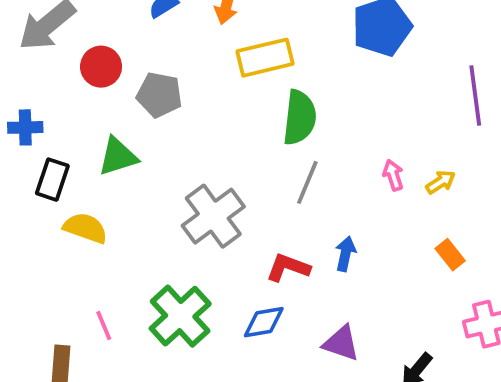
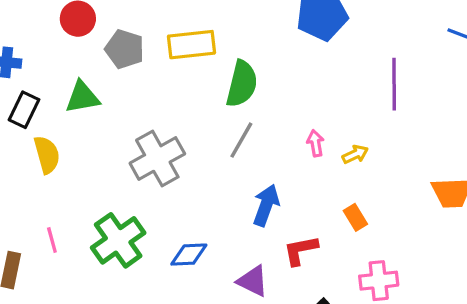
yellow rectangle: (265, 58) -> (192, 45), moved
yellow semicircle: (85, 228) -> (47, 155), turned 48
blue arrow: (345, 254) -> (266, 205), size x1.4
red L-shape: (288, 268) -> (301, 250), moved, turned -39

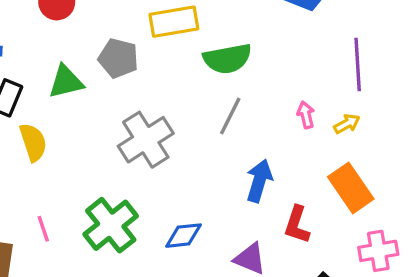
gray pentagon: (125, 49) -> (118, 58), moved
green semicircle: (242, 84) -> (227, 59), turned 69
purple line: (394, 84) -> (358, 64), moved
orange rectangle: (355, 217) -> (351, 188), size x1.8
red L-shape: (301, 250) -> (297, 225), turned -57

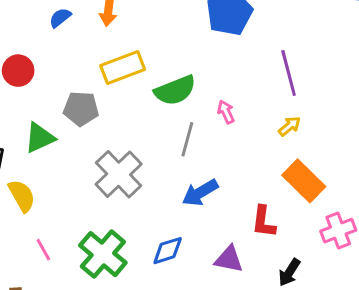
pink arrow: (306, 115) -> (226, 112), moved
blue arrow: (259, 181) -> (200, 193), moved, turned -126
pink line: (43, 229) -> (43, 250), moved

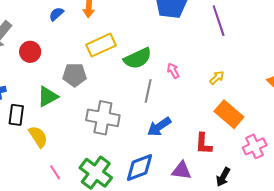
purple line: (289, 73) -> (219, 21), moved
gray cross: (119, 174) -> (103, 118), turned -32
blue diamond: (168, 251) -> (139, 167), size x1.4

